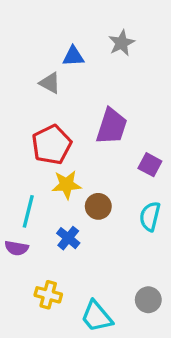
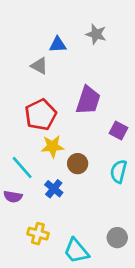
gray star: (122, 43) -> (96, 34), turned -30
cyan line: (28, 211) -> (22, 168), turned -55

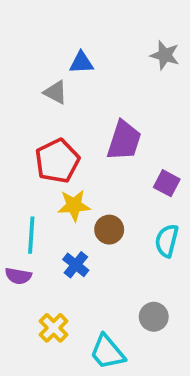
gray star: (96, 34) -> (165, 55), moved
cyan line: (22, 168) -> (31, 235), turned 45
yellow cross: (38, 234) -> (54, 328), turned 30
gray circle: (117, 238) -> (154, 317), moved

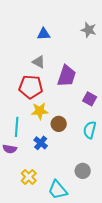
gray triangle: (55, 92) -> (39, 62), moved
red pentagon: (57, 161) -> (31, 87), turned 30

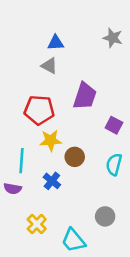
gray triangle: (39, 62) -> (49, 66), moved

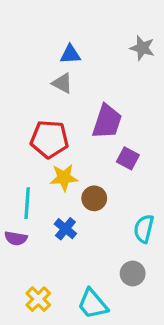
purple square: (114, 125) -> (128, 158), moved
cyan semicircle: (114, 164) -> (144, 229), moved
yellow cross: (37, 224) -> (38, 299), moved

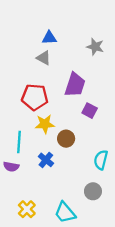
gray star: (142, 48) -> (95, 47), moved

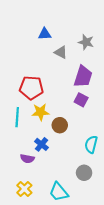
gray triangle: (44, 58) -> (61, 52), moved
purple trapezoid: (75, 85) -> (83, 77), moved
cyan line: (19, 142) -> (17, 117), moved
purple semicircle: (11, 167) -> (27, 159), moved

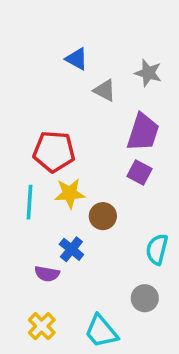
blue triangle: (45, 34) -> (77, 59), turned 32

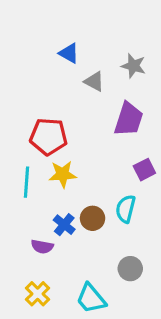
purple square: (140, 172) -> (144, 170), moved, turned 35
brown circle: (103, 216) -> (93, 218), moved
cyan semicircle: (157, 249) -> (126, 209), moved

